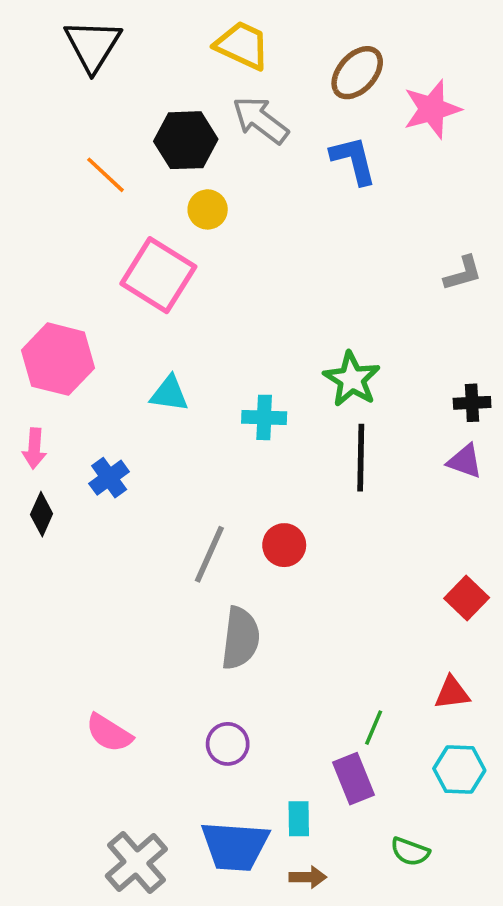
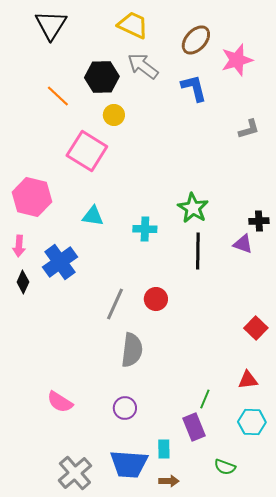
gray L-shape: (463, 273) -> (249, 129), moved
purple triangle: (465, 461) -> (243, 244), moved
blue cross: (109, 478) -> (60, 262), size x1.6

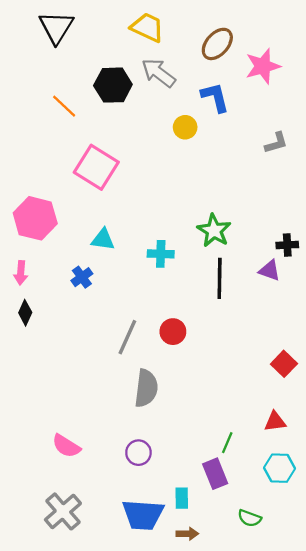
yellow circle: (114, 115) -> (185, 127), moved
blue cross: (60, 262) -> (82, 277), moved, size x0.6
gray cross: (75, 473) -> (63, 511), moved

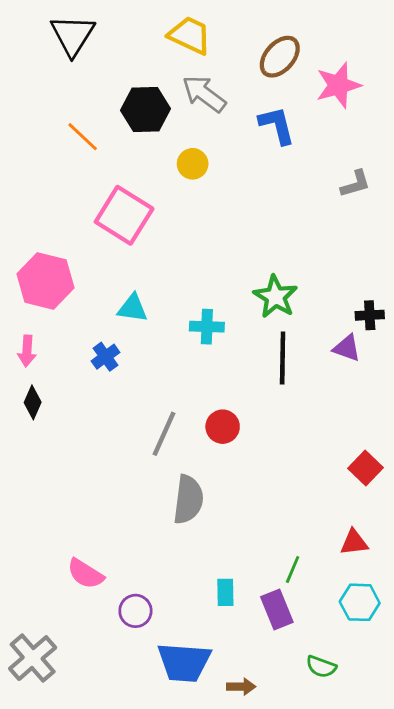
yellow circle: (185, 127) -> (193, 164), moved
purple circle: (138, 453) -> (135, 611), moved
cyan rectangle: (182, 498) -> (225, 592), moved
gray cross: (63, 511) -> (33, 658), moved

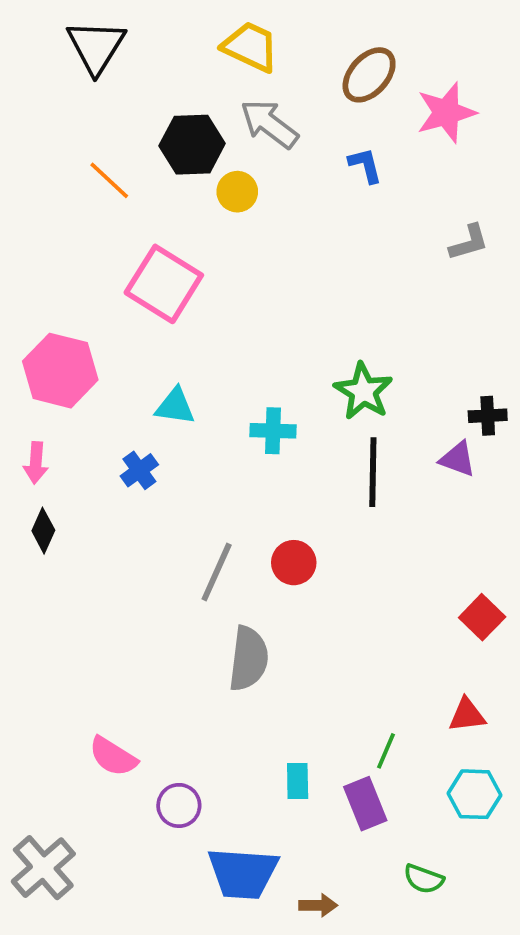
blue L-shape: (277, 125) -> (365, 165), size x0.7
yellow circle: (193, 164) -> (237, 192), moved

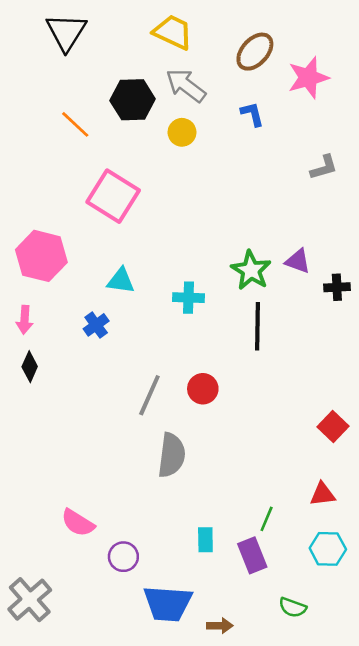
yellow circle: (237, 192) -> (182, 132), moved
purple triangle: (458, 459) -> (298, 261), moved

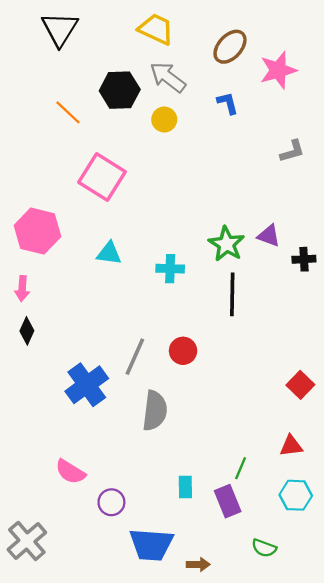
blue cross: (96, 325) -> (87, 385), moved, size x1.8

